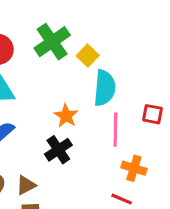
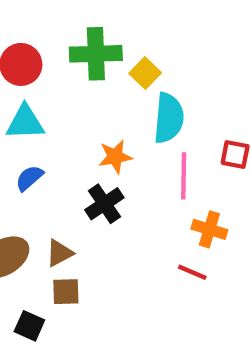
green cross: (52, 42) -> (96, 54), turned 33
orange star: (66, 116) -> (115, 157), turned 30

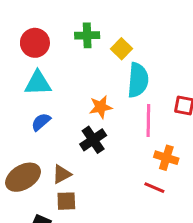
green cross: (96, 54) -> (87, 35), size x0.7

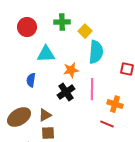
cyan triangle: (38, 83) -> (46, 54), moved
pink line: (148, 120) -> (92, 89), moved
blue semicircle: (41, 122) -> (31, 80), turned -40

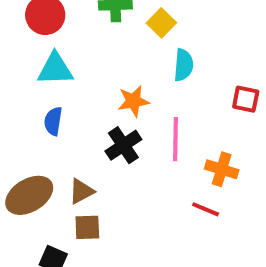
cyan semicircle: (96, 52) -> (184, 65), size x0.7
cyan triangle: (46, 54) -> (55, 69), moved

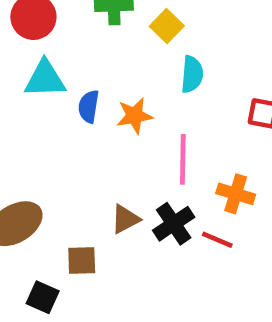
blue semicircle: (53, 121) -> (89, 107), moved
black cross: (123, 145) -> (174, 224), moved
brown triangle: (81, 191) -> (125, 219), moved

